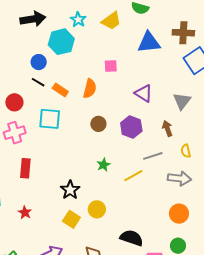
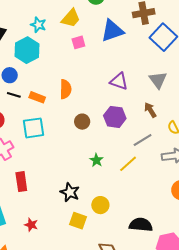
pink square: (111, 66) -> (78, 42), moved

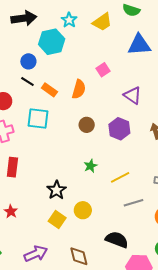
pink square: (78, 42) -> (103, 70), moved, turned -32
gray line: (143, 140) -> (134, 203), moved

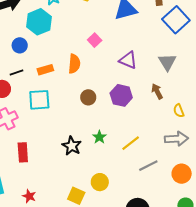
black line: (27, 81) -> (16, 72), moved, turned -40
orange rectangle: (49, 90) -> (45, 70), turned -42
black star: (57, 190) -> (72, 146), moved

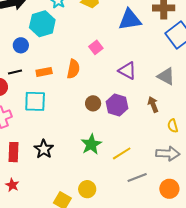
gray triangle: (167, 62) -> (166, 76), turned -36
brown circle: (88, 97) -> (93, 103), moved
green star: (99, 137) -> (91, 144), size x1.5
black star: (72, 146) -> (44, 149), moved
red star: (29, 196) -> (12, 185), moved

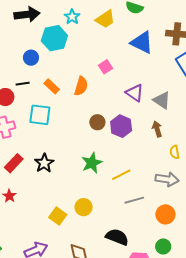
blue triangle: (130, 20) -> (142, 42), turned 30
orange rectangle: (44, 72) -> (52, 86), turned 49
gray triangle: (166, 76) -> (162, 100), moved
red rectangle: (14, 152) -> (14, 163), turned 36

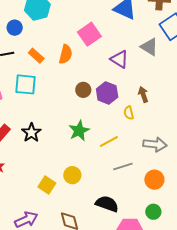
pink square: (105, 67) -> (89, 34), size x1.6
gray triangle: (162, 100) -> (149, 47), moved
yellow semicircle: (175, 152) -> (129, 113), moved

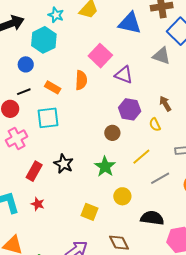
purple triangle: (119, 59) -> (124, 75), moved
brown circle: (83, 90) -> (112, 133), moved
green star: (79, 131) -> (105, 167), moved
yellow circle: (72, 175) -> (122, 196), moved

